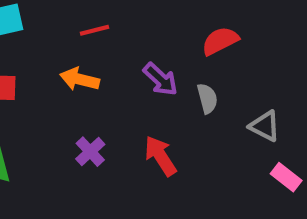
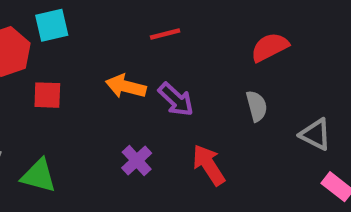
red line: (94, 30) -> (165, 34), moved
purple arrow: (160, 79) -> (176, 99), moved

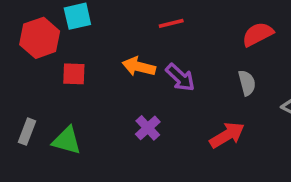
red arrow: (209, 165) -> (227, 135), moved, turned 92

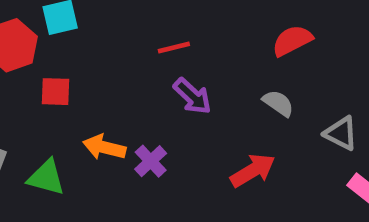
red line: (171, 23) -> (174, 47), moved
orange arrow: (139, 67) -> (104, 147), moved
gray semicircle: (247, 83) -> (278, 103), turned -40

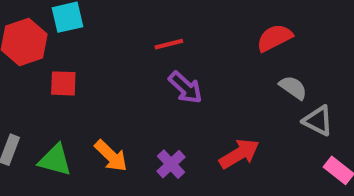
gray semicircle: (278, 103) -> (293, 88), moved
orange arrow: (104, 147) -> (111, 156), moved, turned -150
purple cross: (151, 161) -> (171, 164), moved

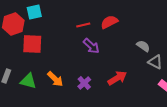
red semicircle: (275, 38) -> (109, 22), moved
red square: (63, 83) -> (32, 44), size x1.5

